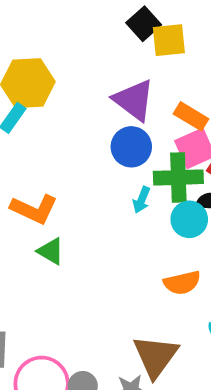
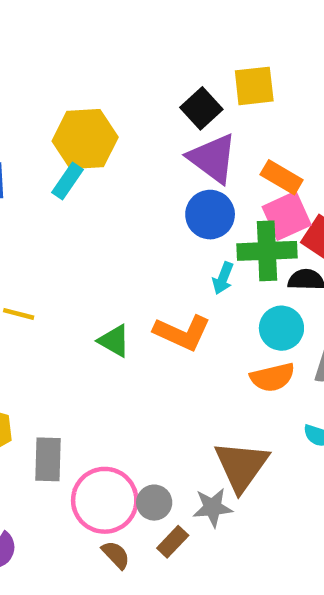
black square: (144, 24) -> (201, 108), moved
orange L-shape: (34, 209) -> (182, 333), moved
cyan circle: (189, 219) -> (281, 328), moved

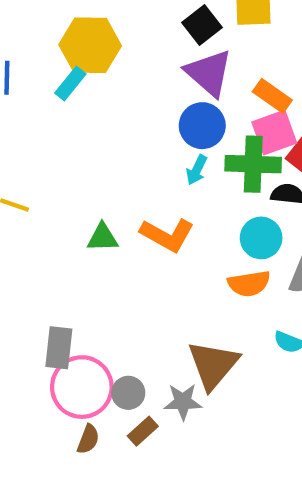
cyan arrow: (223, 278) -> (197, 170), moved
green triangle: (114, 341) -> (103, 237), turned -36
gray rectangle: (48, 459) -> (59, 348), moved
brown semicircle: (116, 555) -> (88, 439), turned 60

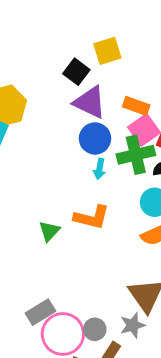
green triangle: (103, 237) -> (49, 231), turned -30
gray rectangle: (59, 348) -> (40, 312), turned 68

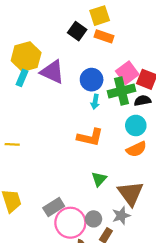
purple triangle: (90, 102) -> (52, 72), moved
orange rectangle: (136, 106) -> (104, 36), moved
green triangle: (49, 231) -> (99, 179), moved

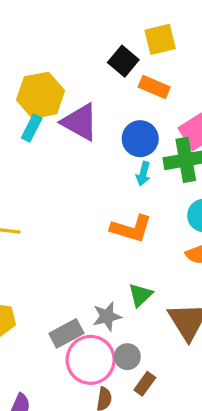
orange rectangle: (104, 36) -> (154, 87), moved
gray star: (121, 216) -> (107, 316), moved

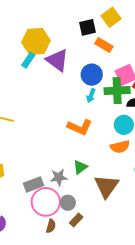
yellow square: (160, 39) -> (111, 17), turned -30
black square: (123, 61) -> (88, 27), turned 30

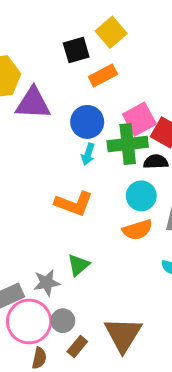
orange rectangle: (104, 45) -> (103, 75), turned -54
purple triangle: (57, 60) -> (33, 103), turned -30
brown triangle: (106, 186) -> (123, 335), moved

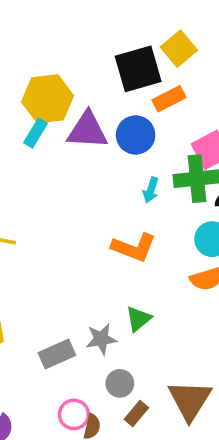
black square: (76, 50) -> (138, 69), size x1.5
blue circle: (87, 122) -> (136, 135), moved
pink circle: (29, 322) -> (74, 414), moved, size x0.6

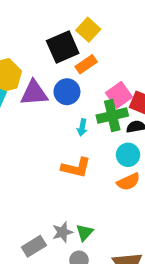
green triangle: (138, 319) -> (85, 233), moved

